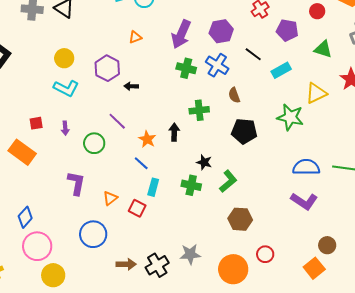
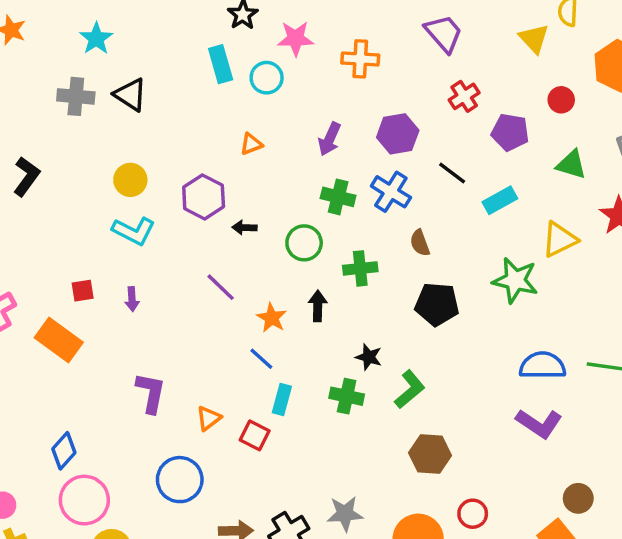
purple arrow: (181, 34) -> (330, 139), size x0.7
green circle: (94, 143) -> (304, 243), moved

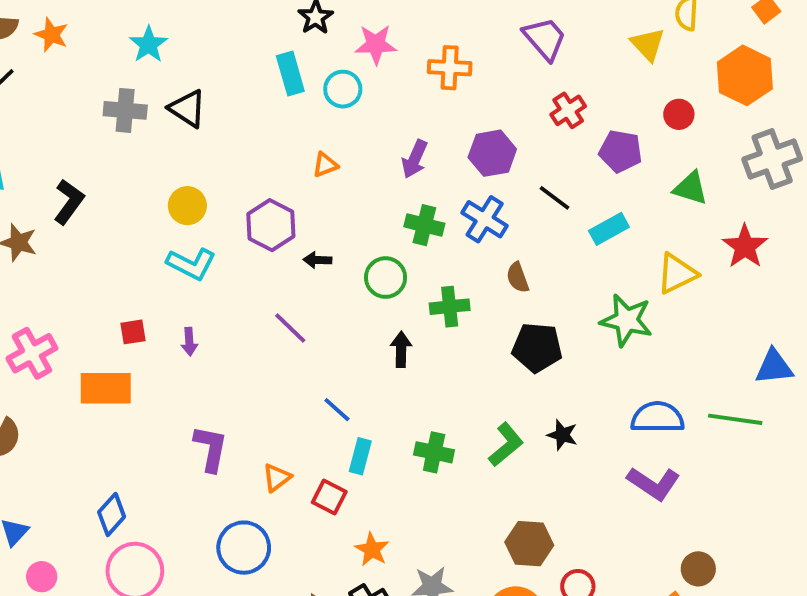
orange star: (272, 318) -> (372, 549), moved
orange rectangle: (59, 340) -> (106, 388), turned -36
black star: (369, 357) -> (562, 435), moved
brown hexagon: (430, 454) -> (529, 544), moved

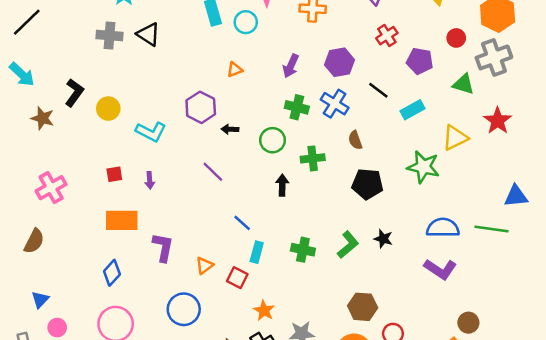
gray cross: (772, 159) -> (494, 57), moved
yellow circle: (187, 206) -> (108, 109), moved
orange rectangle: (106, 388) -> (122, 220), moved
blue diamond: (112, 515) -> (112, 273), moved

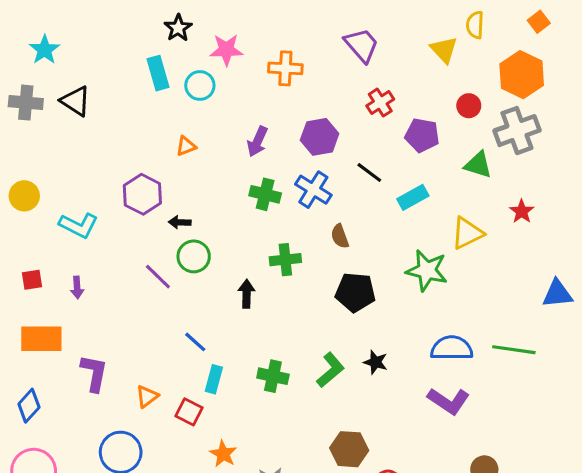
red star: (498, 121) -> (522, 211), size x0.7
green circle: (273, 140) -> (194, 256), moved
blue triangle: (516, 196) -> (557, 294), moved

